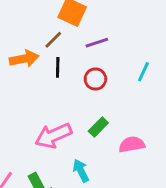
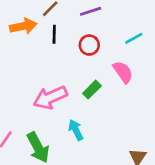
cyan line: (143, 72) -> (134, 38), turned 36
pink semicircle: (132, 144) -> (123, 72), moved, turned 65

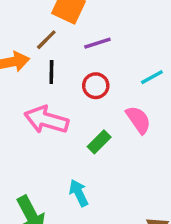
pink arrow: (50, 98) -> (46, 120), moved, turned 40

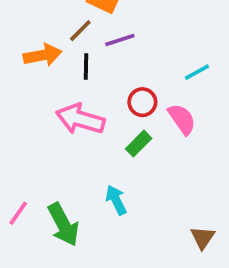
purple line: (97, 43) -> (120, 40), moved
red circle: (96, 86) -> (142, 102), moved

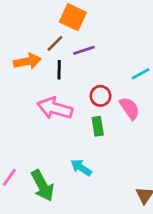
green rectangle: (139, 144) -> (98, 126), turned -54
cyan arrow: (116, 200) -> (81, 168), turned -30

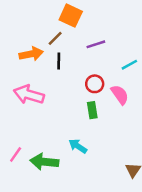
purple line: (84, 50) -> (96, 44), moved
pink arrow: (55, 108) -> (29, 95), moved
green arrow: (43, 186) -> (44, 162), turned 124

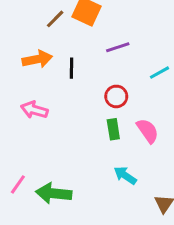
brown line: (55, 38) -> (55, 19), moved
pink arrow: (29, 95) -> (34, 110), size x0.7
pink semicircle: (120, 95) -> (148, 131), moved
cyan arrow: (78, 146) -> (125, 175), moved

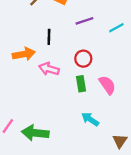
orange arrow: (37, 59) -> (24, 54), moved
cyan line: (160, 73) -> (116, 28), moved
pink arrow: (34, 110) -> (49, 69), moved

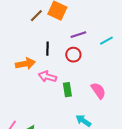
red circle: (83, 59) -> (73, 55), moved
green rectangle: (81, 84) -> (67, 90), moved

